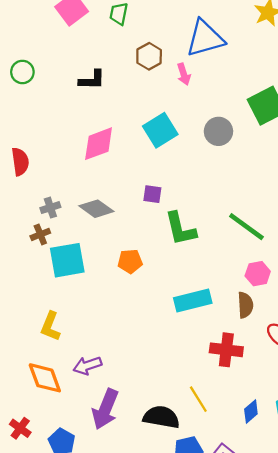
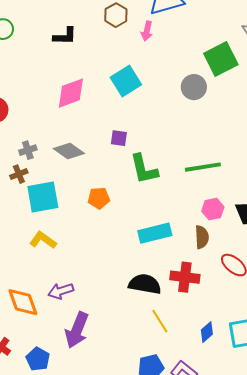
pink arrow: (184, 74) -> (147, 31), turned 30
gray circle: (218, 131) -> (194, 87), moved
green line: (246, 227) -> (203, 167), turned -45
yellow L-shape: (50, 326) -> (43, 240), moved, turned 104
black semicircle: (161, 417) -> (145, 284), moved

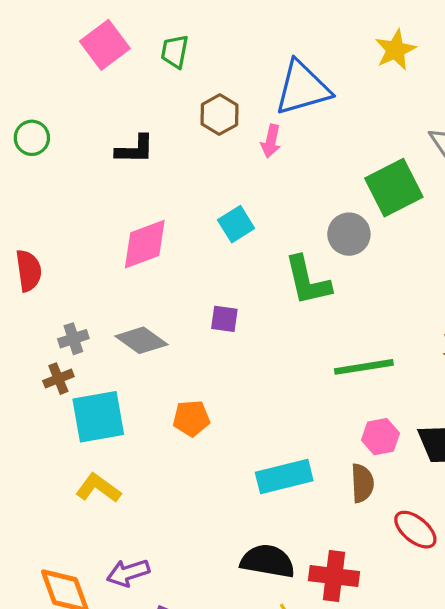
cyan square: (126, 81) -> (236, 224), size x0.7
green L-shape: (144, 169) -> (307, 281), moved
red cross: (185, 277) -> (334, 576), moved

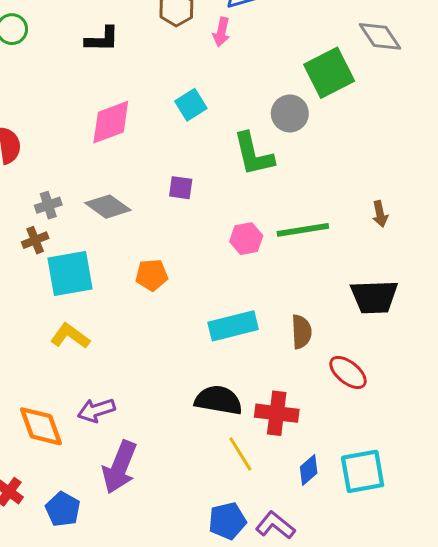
pink hexagon: (381, 437) -> (246, 239), moved

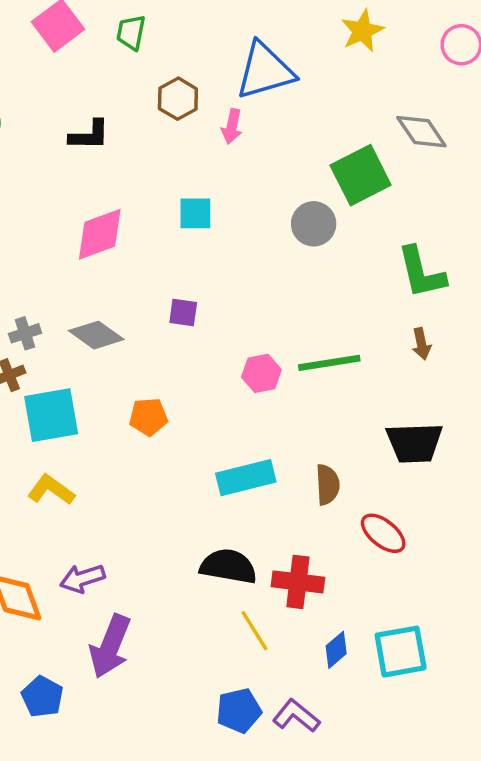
cyan square: (191, 105) -> (195, 213), turned 32
green L-shape: (253, 154) -> (421, 272), moved

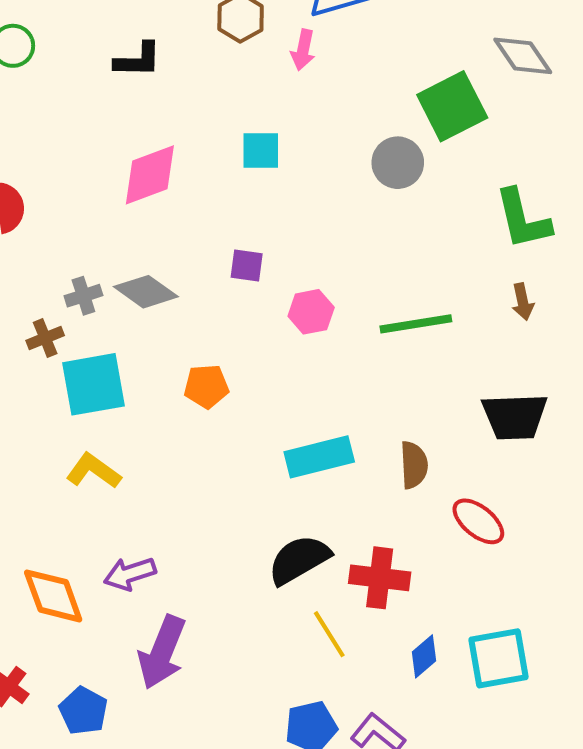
gray cross: (25, 333) -> (83, 296), moved
pink hexagon: (261, 373) -> (311, 312), moved
black semicircle: (228, 566) -> (299, 560), turned -40

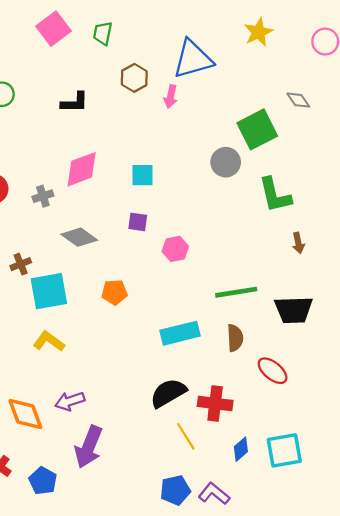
gray diamond: (523, 56) -> (298, 100), size x0.7
cyan square: (261, 151) -> (142, 175), moved
green L-shape: (523, 219) -> (275, 195), moved
gray cross: (83, 296) -> (43, 196), moved
green line: (416, 324) -> (236, 292), moved

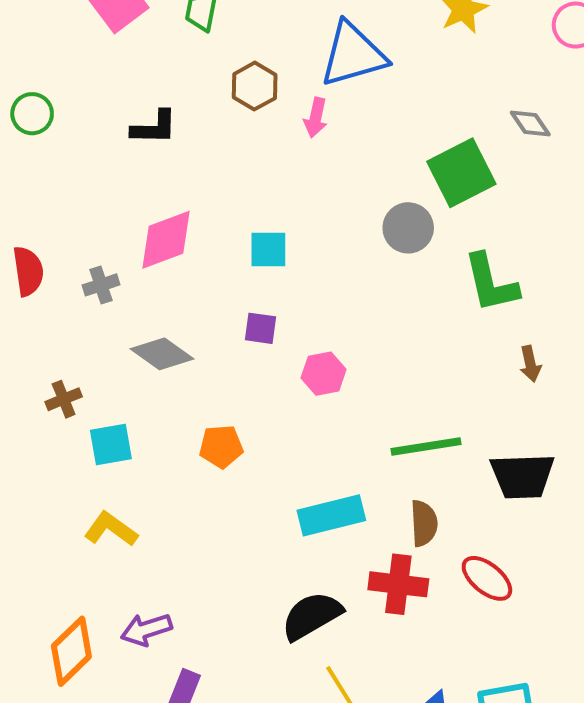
cyan square: (49, 291) -> (111, 444), size x0.7
red cross: (215, 403) -> (398, 584), moved
orange diamond: (25, 414) -> (71, 651), turned 66

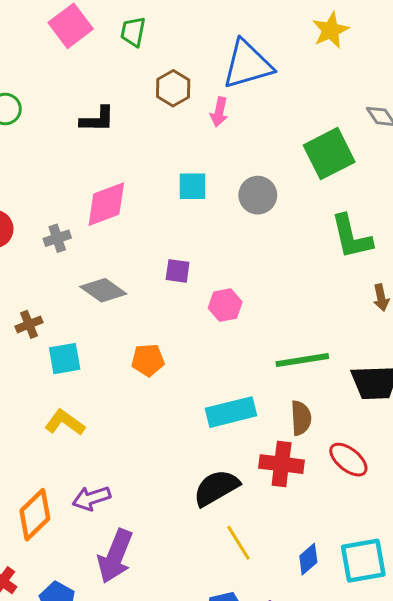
gray circle: (408, 228) -> (258, 195), moved
cyan square: (268, 250) -> (192, 186), moved

